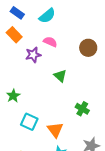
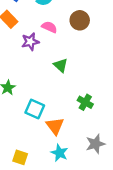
brown circle: (88, 48) -> (80, 20), moved
cyan square: (29, 122) -> (35, 109), moved

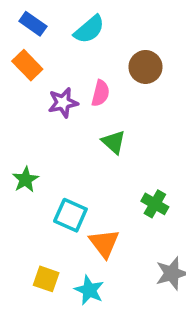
pink semicircle: (49, 27) -> (100, 93), moved, turned 80
cyan star: (59, 153) -> (89, 290), moved
yellow square: (20, 157) -> (46, 279), moved

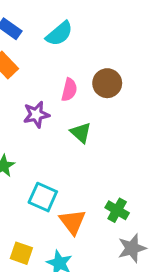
brown circle: (146, 67) -> (107, 83), moved
purple star: (63, 103) -> (36, 115), moved
green cross: (155, 204) -> (117, 210), moved

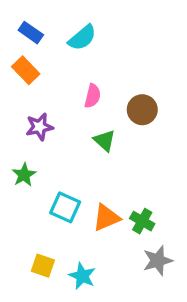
brown circle: (107, 83) -> (142, 110), moved
purple star: (36, 115) -> (39, 127), moved
orange triangle: (73, 222) -> (106, 218), moved, turned 44

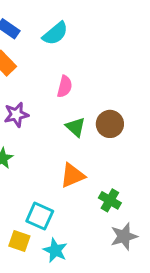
brown circle: (142, 110) -> (110, 124), moved
cyan square: (65, 207) -> (40, 216), moved
orange triangle: (106, 218) -> (72, 175), moved

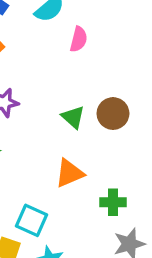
pink semicircle: (65, 86) -> (79, 39), moved
green cross: (110, 200) -> (113, 202), turned -30

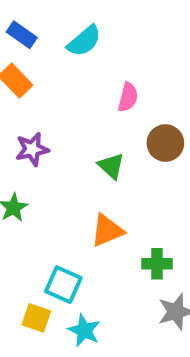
pink semicircle: (79, 39) -> (128, 97), moved
brown circle: (113, 114) -> (165, 143), moved

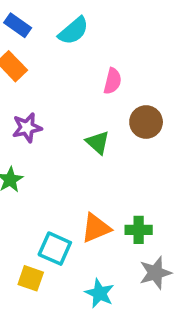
orange triangle: (107, 230) -> (96, 228), moved
cyan star: (84, 330) -> (100, 293), moved

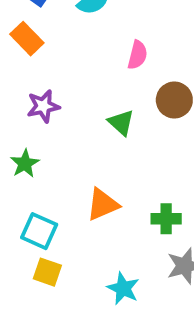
orange triangle: (96, 228) -> (103, 204), moved
cyan square: (55, 249) -> (39, 231), moved

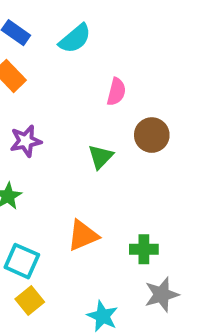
green triangle: (121, 123) -> (101, 157), turned 32
yellow square: (47, 272) -> (30, 300), turned 32

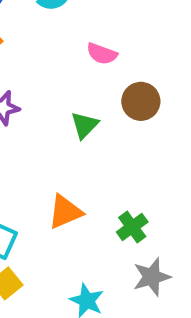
pink semicircle: (116, 92) -> (102, 54), turned 96
green cross: (144, 249) -> (132, 227), turned -36

